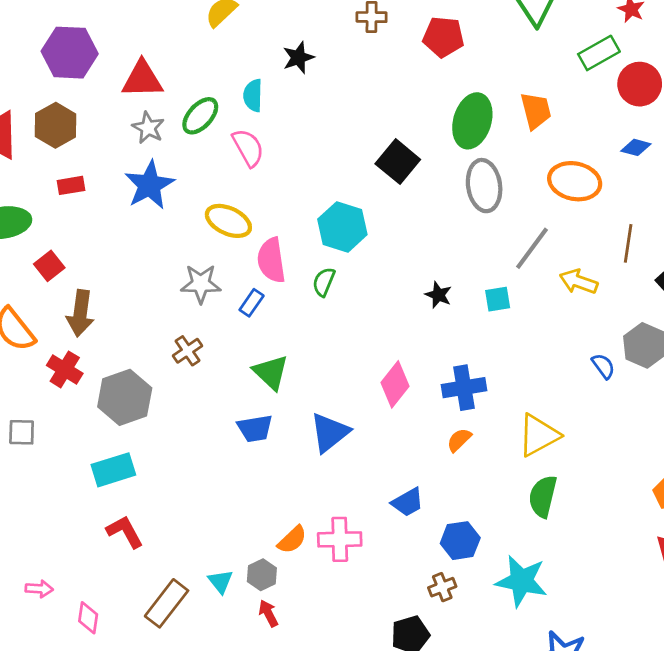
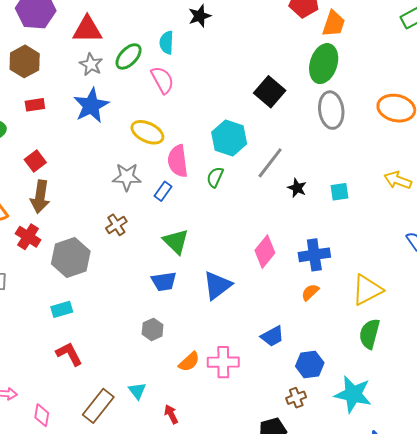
orange trapezoid: (536, 111) -> (334, 24), moved, turned 32
gray line: (532, 248) -> (270, 163), moved
red square: (49, 266) -> (35, 161), moved
cyan rectangle: (113, 470) -> (62, 309), size x0.7
gray hexagon: (262, 575) -> (153, 329), moved

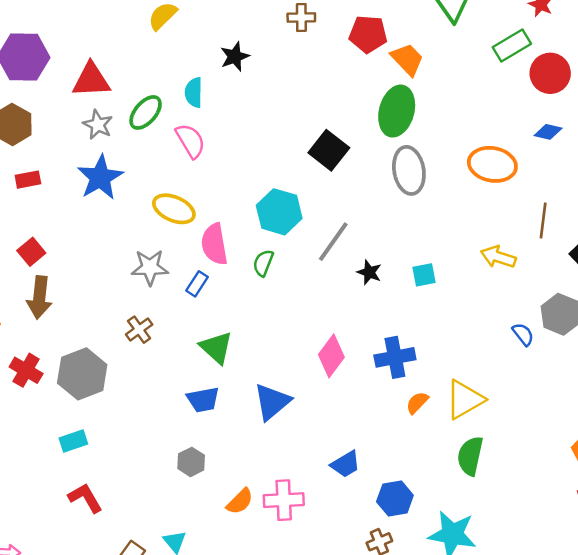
orange trapezoid: (334, 24) -> (407, 59), turned -60
red cross: (28, 237) -> (26, 370), moved
orange semicircle: (310, 292) -> (417, 403), moved

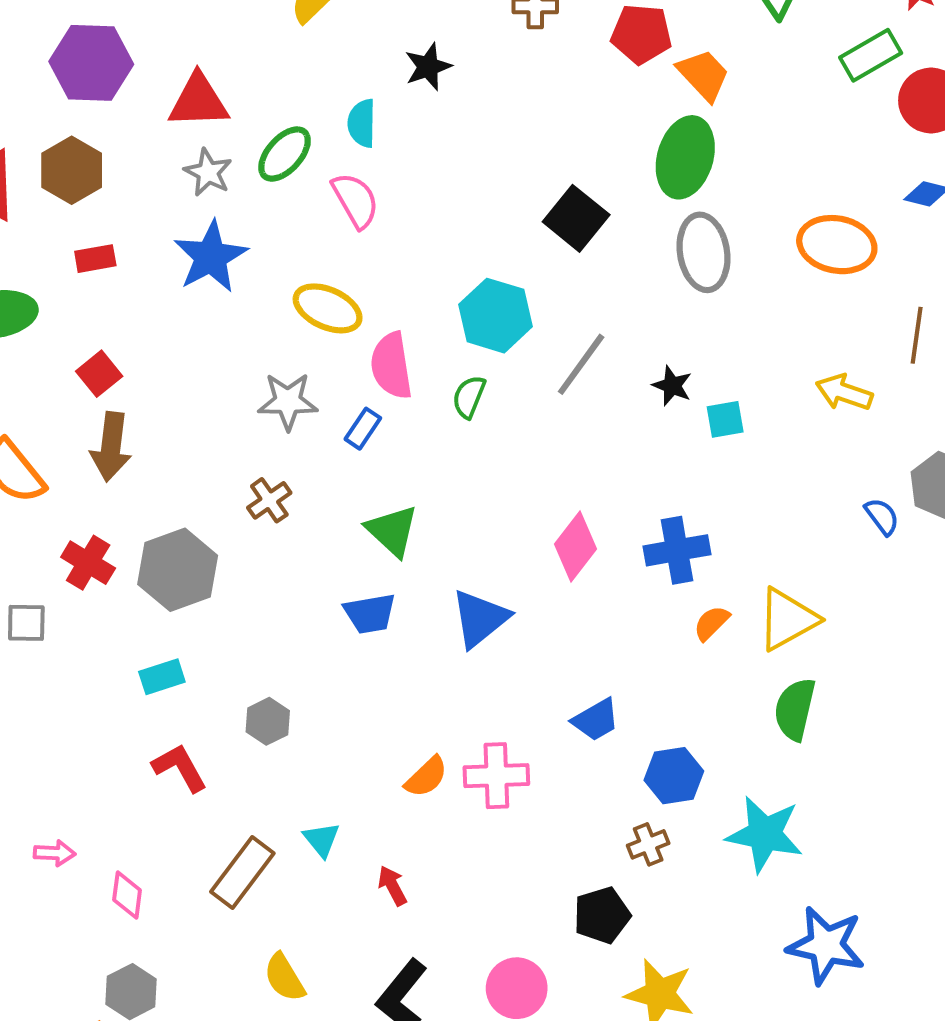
black star: (369, 272) -> (672, 386), moved
gray hexagon: (191, 462) -> (268, 721), moved

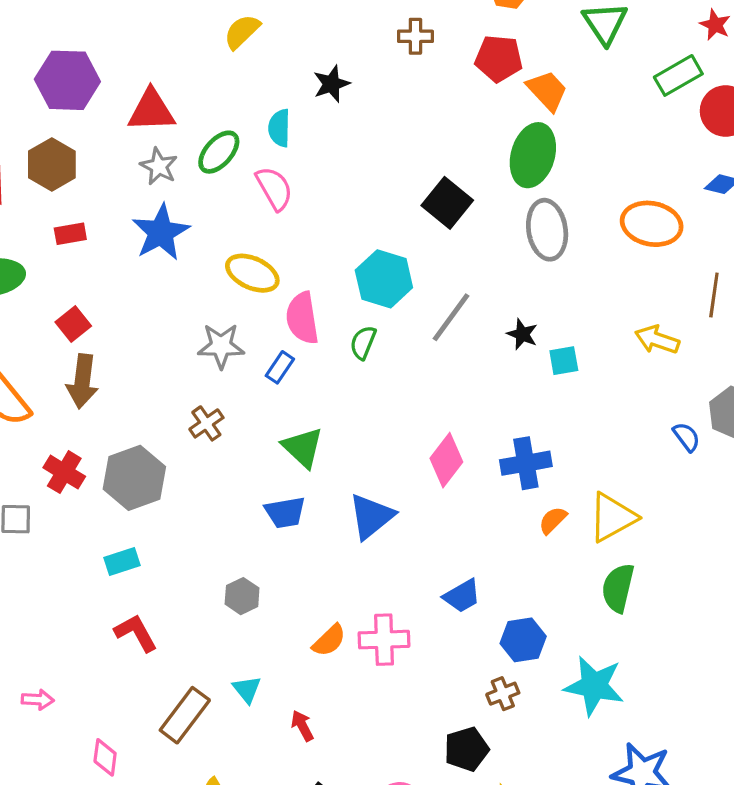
gray hexagon: (268, 721) -> (242, 596), moved
pink diamond: (127, 895) -> (105, 757), moved

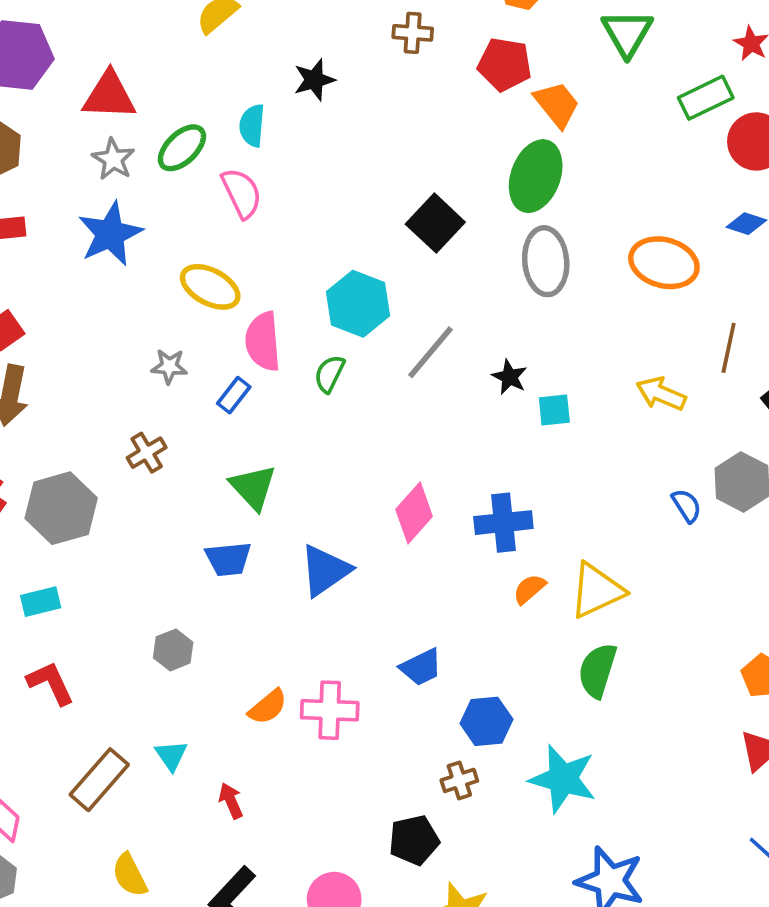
gray star: (221, 346) -> (169, 366), size x0.7

